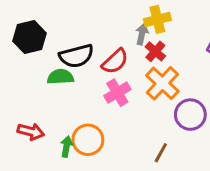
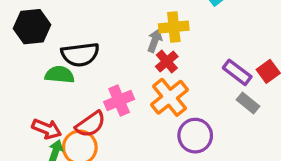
red semicircle: (115, 61) -> (90, 124), moved
red arrow: (31, 132) -> (47, 129), moved

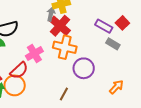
red cross: (167, 62) -> (60, 26), size x1.5
orange cross: (170, 97) -> (65, 47), turned -30

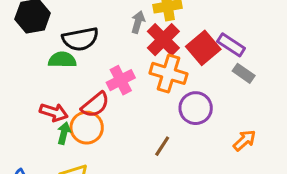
gray arrow: (51, 14) -> (138, 22), moved
red square: (122, 23) -> (203, 48), moved, size x1.5

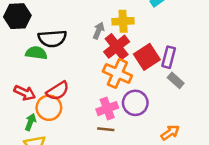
purple rectangle: (231, 45) -> (169, 57), turned 65
pink cross: (121, 80) -> (107, 109), moved
green arrow: (64, 133) -> (30, 122), moved
brown line: (162, 146) -> (106, 129), turned 56

